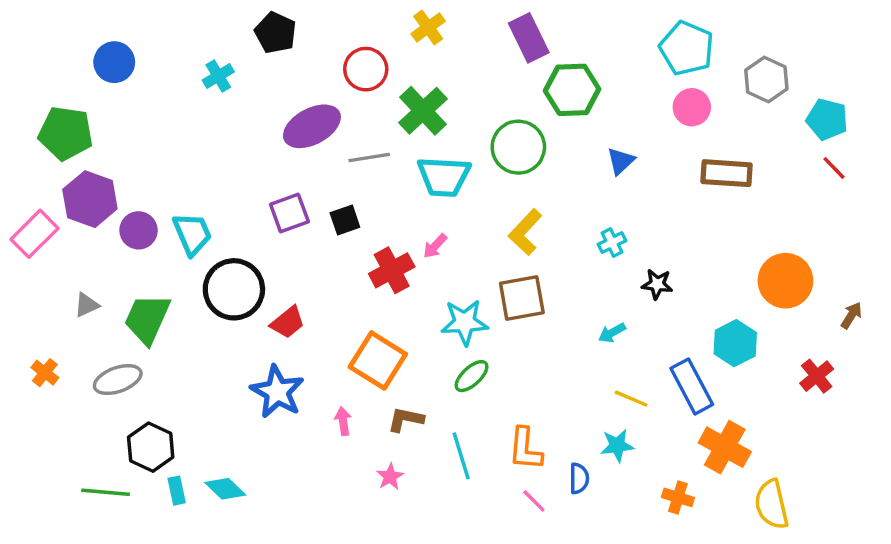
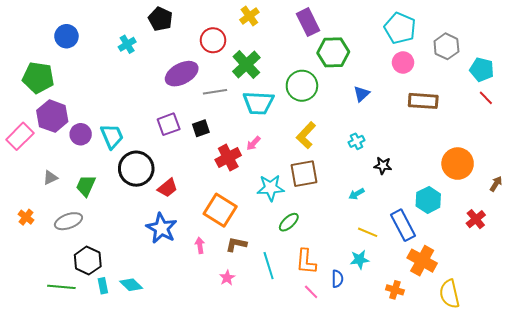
green trapezoid: (147, 319) -> (86, 186), size x0.7
green ellipse: (472, 376) -> (289, 222), moved

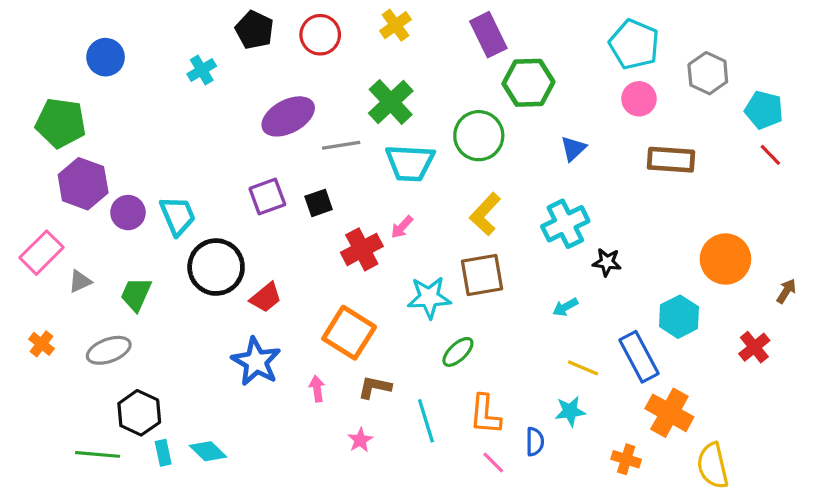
red circle: (213, 40) -> (320, 35), moved
pink rectangle: (20, 136) -> (41, 253), moved
cyan cross: (357, 141) -> (565, 224), size x1.8

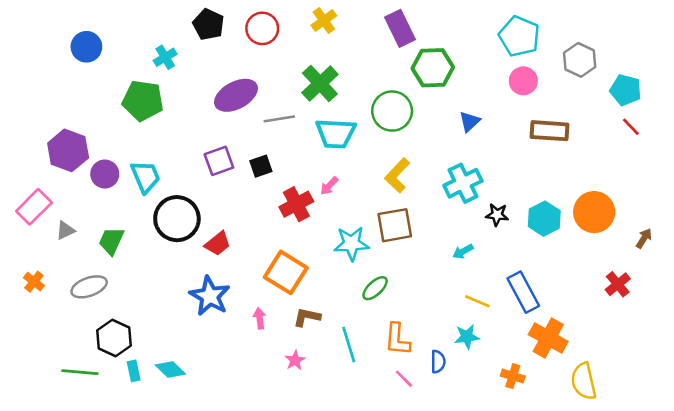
green pentagon: (61, 123) -> (143, 101), moved
cyan hexagon: (679, 317) -> (544, 219), moved

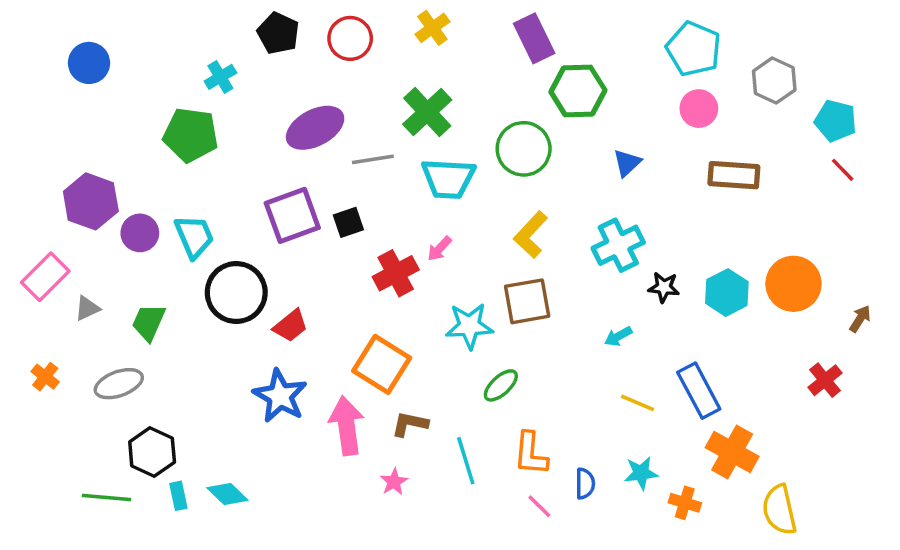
blue circle: (86, 47) -> (89, 63), moved
purple square: (219, 161) -> (292, 215), size x1.4
pink arrow: (260, 318) -> (347, 426), size x2.0
cyan star: (467, 337) -> (641, 473), moved

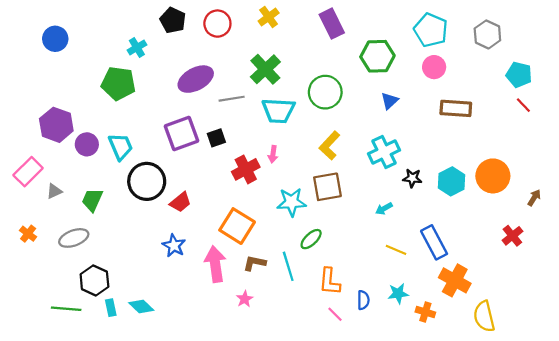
gray hexagon: (774, 80) -> (487, 34), moved
green hexagon: (578, 91) -> (377, 56), moved
pink arrow: (439, 249) -> (273, 154), turned -35
blue star: (280, 396) -> (174, 246), size x0.7
cyan line: (466, 461) -> (288, 266), moved

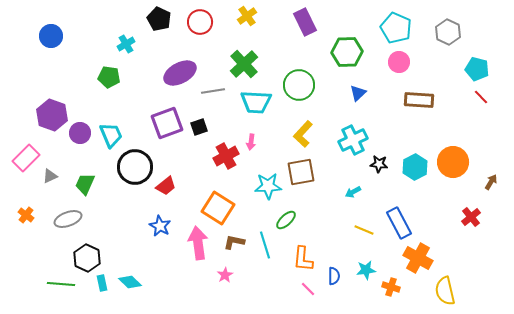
green pentagon: (118, 83) -> (109, 77), size x0.7

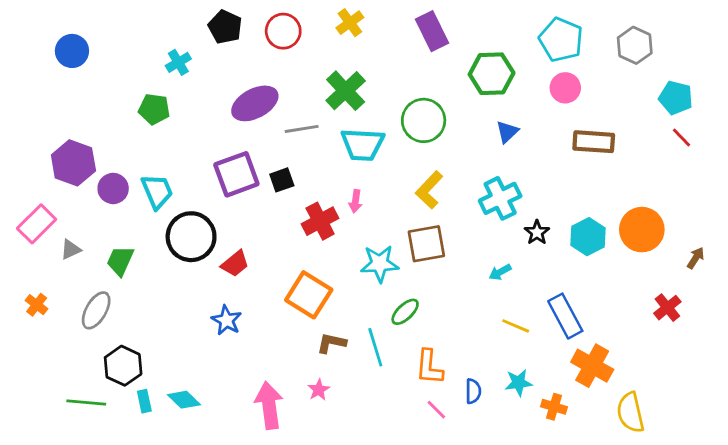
black star: (379, 164) -> (537, 232), turned 30
gray ellipse: (68, 219) -> (96, 310), turned -40
pink arrow: (198, 243) -> (269, 405), moved

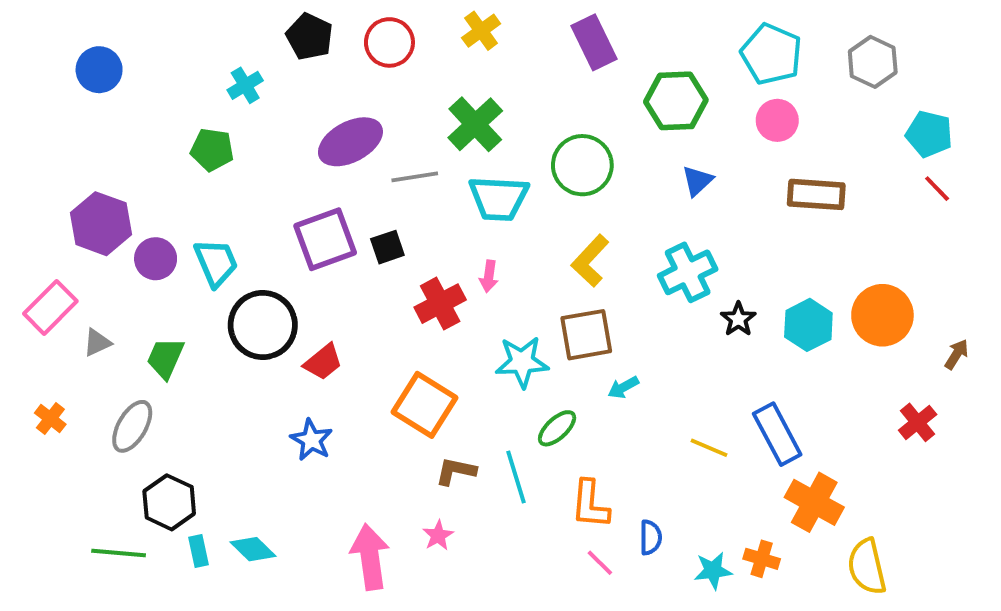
cyan arrow: (500, 272) -> (623, 387), moved
cyan star: (519, 383) -> (713, 571), moved

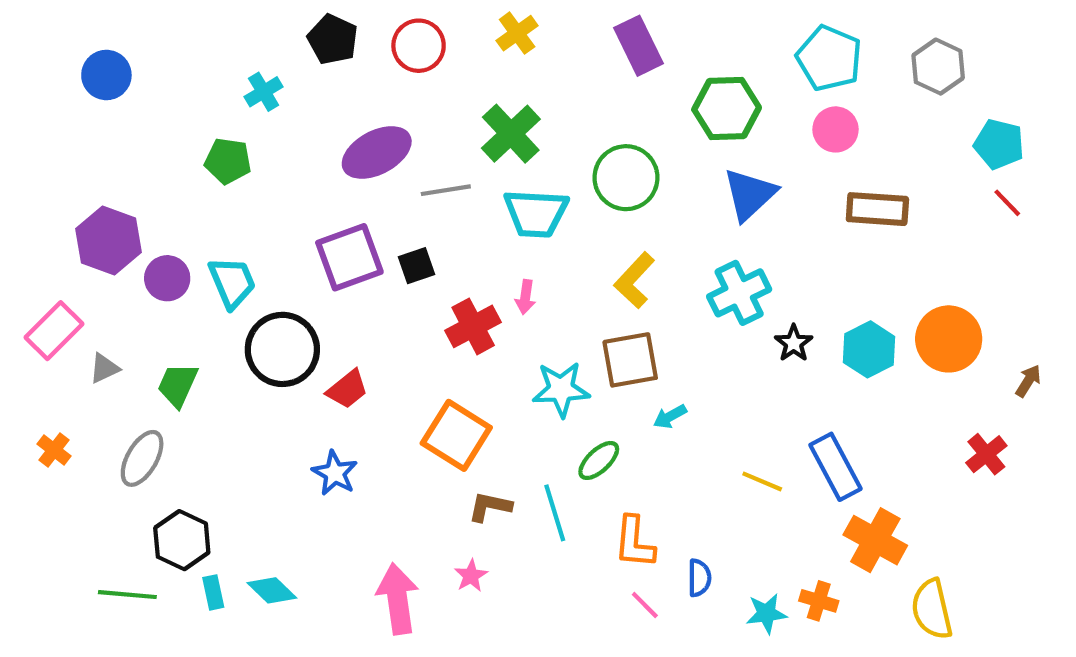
blue triangle: (697, 181) -> (750, 194), size x1.6

